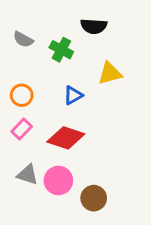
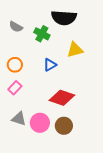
black semicircle: (94, 26) -> (64, 18), size x1.4
red diamond: (66, 138) -> (62, 98), moved
brown circle: (94, 198) -> (64, 126), moved

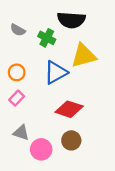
yellow triangle: (75, 50) -> (84, 56), size x1.4
blue triangle: (50, 65) -> (56, 72), size x1.6
pink circle: (40, 123) -> (41, 149), moved

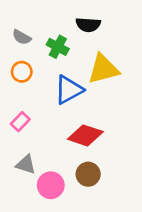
black semicircle: (71, 20) -> (88, 25), size x0.7
orange circle: (17, 72) -> (22, 72), moved

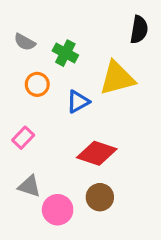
black semicircle: (88, 25) -> (139, 30), moved, turned -85
orange circle: (22, 72) -> (37, 84), moved
blue triangle: (69, 90) -> (78, 102), size x0.7

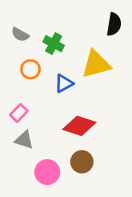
gray triangle: (29, 186) -> (24, 140), moved

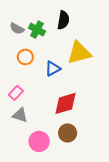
black semicircle: (114, 24) -> (63, 20), moved
green cross: (54, 44) -> (37, 30), moved
red diamond: (79, 126) -> (65, 103), turned -35

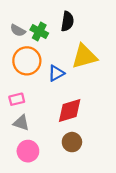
orange circle: (25, 57) -> (27, 61), size x1.6
pink rectangle: (16, 93) -> (17, 99), turned 32
pink circle: (39, 141) -> (28, 151), moved

